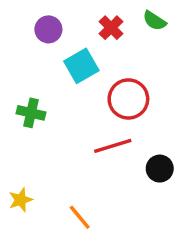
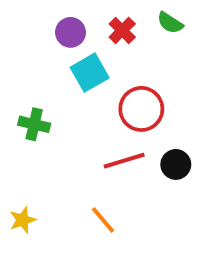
purple circle: (48, 29) -> (70, 32), moved
black circle: (160, 169) -> (176, 164), moved
orange line: (80, 217) -> (103, 220), moved

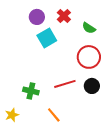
green semicircle: (170, 23) -> (89, 28), moved
red circle: (141, 109) -> (89, 57), moved
green cross: (34, 124) -> (31, 91), moved

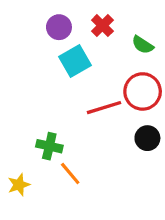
red line: (65, 84) -> (104, 108), moved
orange line: (54, 115) -> (70, 173), moved

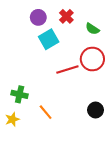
black circle: (147, 138) -> (96, 110), moved
green cross: (49, 146) -> (20, 94), moved

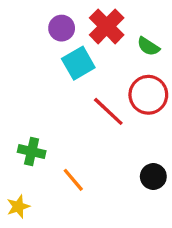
red cross: (66, 16) -> (107, 26), size x1.5
red line: (67, 69) -> (108, 111), turned 60
yellow star: (12, 119) -> (18, 207), moved

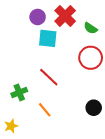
cyan square: (78, 63) -> (48, 38), turned 36
red line: (108, 111) -> (49, 77), moved
green cross: (32, 151) -> (19, 92), turned -35

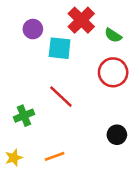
purple circle: (38, 17) -> (33, 29), moved
orange line: (45, 110) -> (55, 156), moved, turned -70

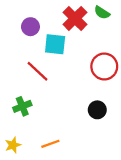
green semicircle: (113, 35) -> (102, 13), moved
red line: (61, 97) -> (37, 71), moved
black circle: (117, 135) -> (97, 110), moved

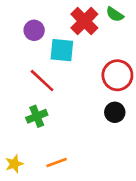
green cross: (22, 106) -> (37, 116), moved
black circle: (97, 110) -> (115, 112), moved

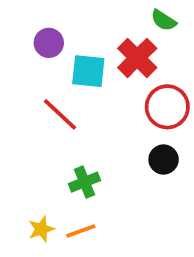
red cross: (84, 21) -> (137, 58), moved
green cross: (37, 116) -> (85, 182), moved
yellow star: (14, 164) -> (41, 229), moved

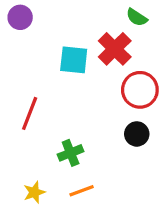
purple circle: (49, 43) -> (20, 17), moved
red line: (60, 114) -> (30, 113), moved, turned 68
orange line: (81, 231) -> (82, 191), moved

